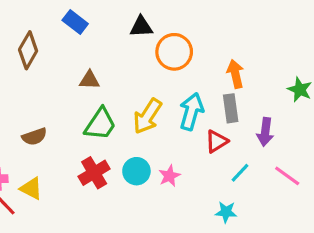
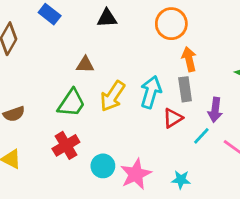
orange circle: (174, 52) -> (171, 24), moved
brown triangle: (89, 80) -> (85, 65), moved
cyan circle: (136, 171) -> (103, 166), moved
cyan line: (240, 173) -> (201, 136), moved
pink star: (169, 176) -> (136, 174), moved, size x1.6

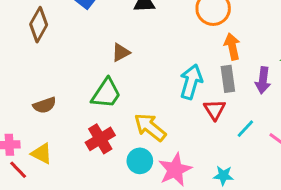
brown triangle: (85, 65) -> (121, 52), turned -30
yellow arrow: (112, 96) -> (150, 127), moved, turned 96
purple arrow: (215, 110) -> (263, 80), moved
red triangle: (173, 118) -> (215, 110), turned -30

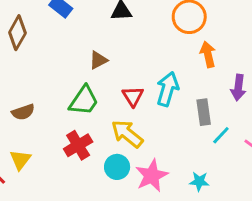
gray rectangle: (228, 79) -> (204, 112), moved
red triangle: (215, 110) -> (133, 96), moved
yellow triangle: (42, 154) -> (20, 160), turned 40

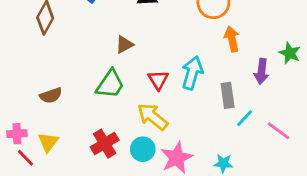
red cross: (78, 145) -> (105, 144), moved

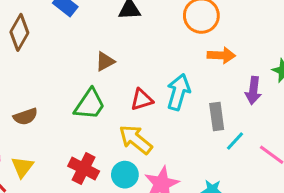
orange arrow: (232, 39) -> (221, 55), turned 105
red triangle: (158, 80) -> (142, 100), turned 45
red cross: (105, 144) -> (84, 169), turned -32

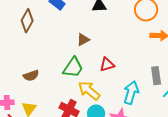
cyan arrow: (178, 92) -> (131, 93), moved
yellow arrow: (136, 139) -> (89, 91), moved

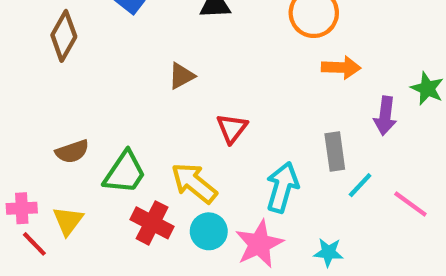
red triangle: (107, 65) -> (232, 128), turned -35
green trapezoid: (73, 68) -> (125, 173), moved

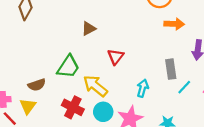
brown semicircle: (72, 152) -> (37, 85), moved
green trapezoid: (125, 173) -> (68, 67), moved
cyan arrow: (282, 187) -> (143, 88), size x0.7

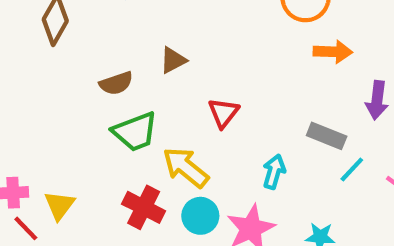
green trapezoid: (68, 67) -> (135, 132), turned 35
gray rectangle: (171, 69) -> (327, 136), turned -60
brown semicircle: (37, 85) -> (116, 83), moved

